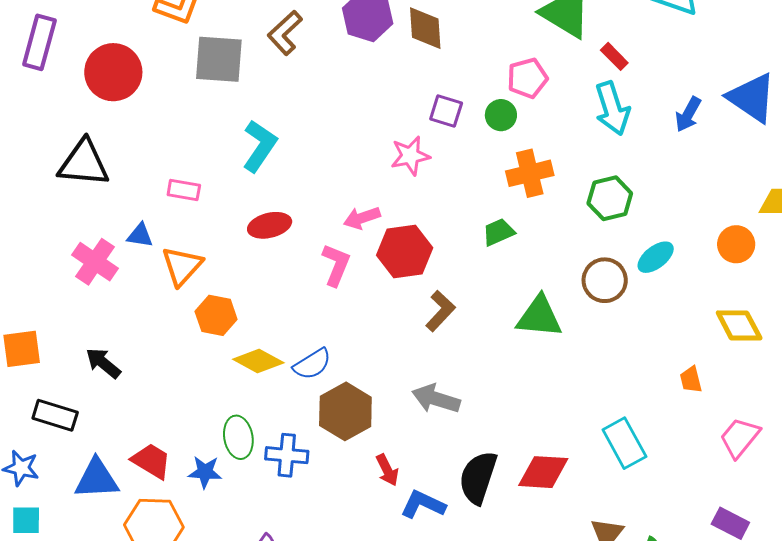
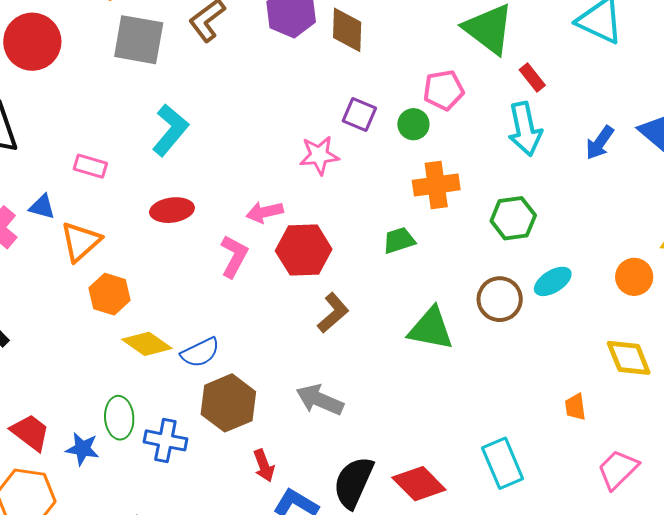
red diamond: (543, 472) -> (419, 484), turned 36

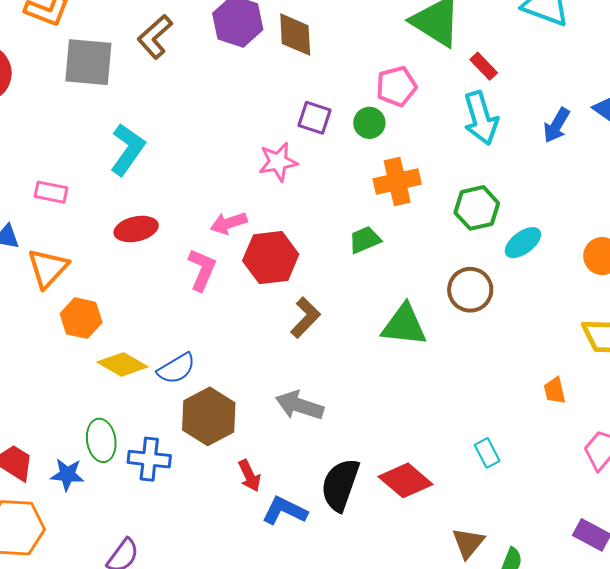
cyan ellipse: (553, 281) -> (523, 243), moved
cyan rectangle: (503, 463) -> (487, 453), size x0.6

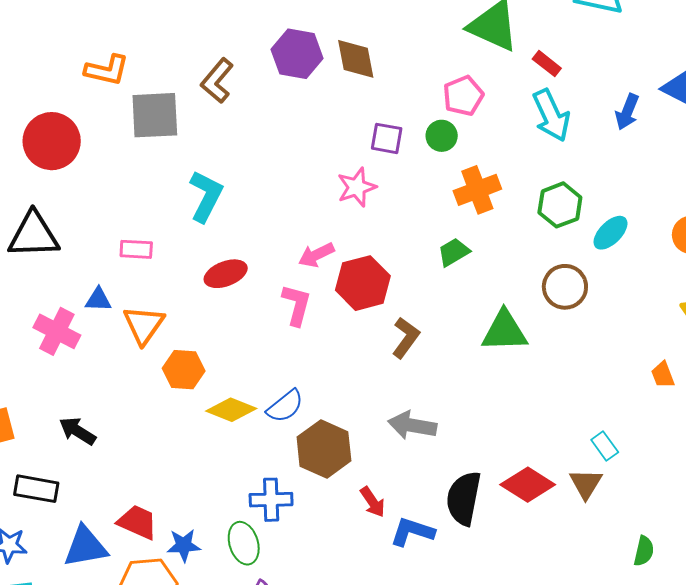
green ellipse: (101, 440) -> (244, 543), moved
blue star: (67, 475) -> (184, 545), moved
brown triangle: (468, 543) -> (586, 484), moved

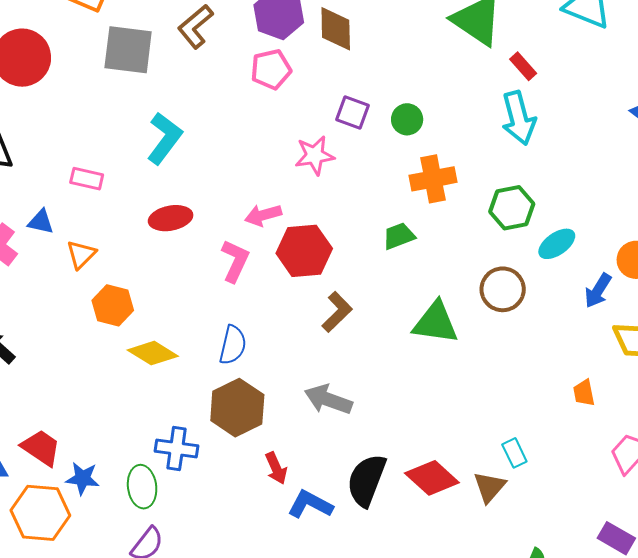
pink pentagon: (463, 96) -> (271, 69), moved
blue arrow: (627, 112) -> (598, 291), moved
orange triangle: (144, 325) -> (81, 254), size x0.7
blue semicircle: (285, 406) -> (233, 345), moved, turned -48

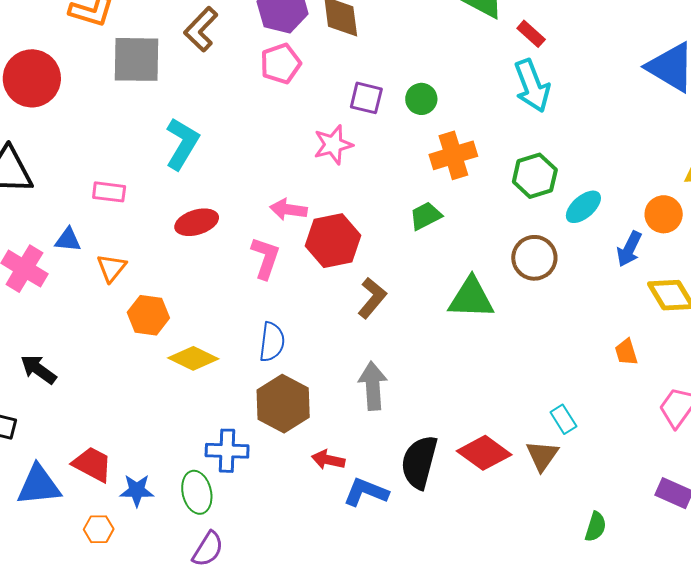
pink arrow: (263, 215) -> (288, 209), turned 30
gray arrow: (328, 400) -> (373, 386), turned 72
red arrow: (276, 468) -> (328, 460), turned 132
orange hexagon: (40, 513) -> (99, 529), size x0.5

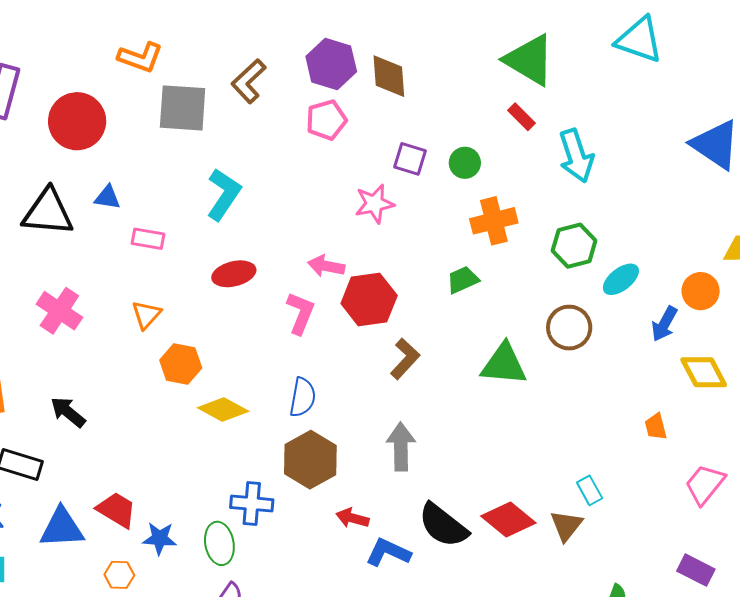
red rectangle: (531, 34) -> (522, 117), moved
blue triangle: (68, 240) -> (107, 197), moved
black semicircle: (419, 462) -> (443, 525), turned -70

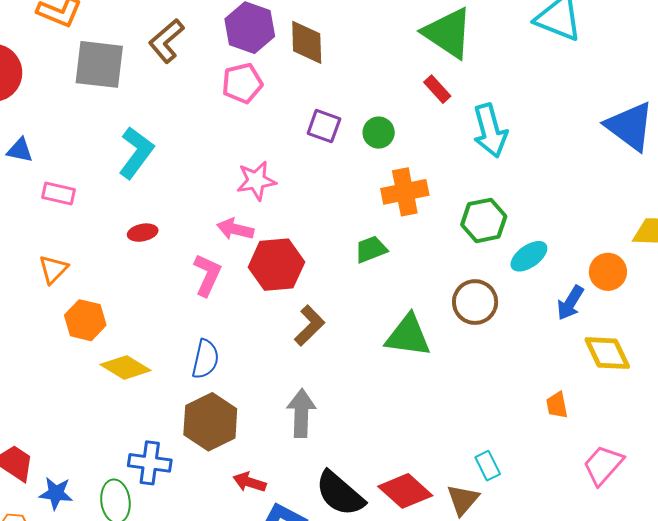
pink star: (374, 204) -> (256, 181), moved
red ellipse: (234, 274) -> (143, 233), size x0.7

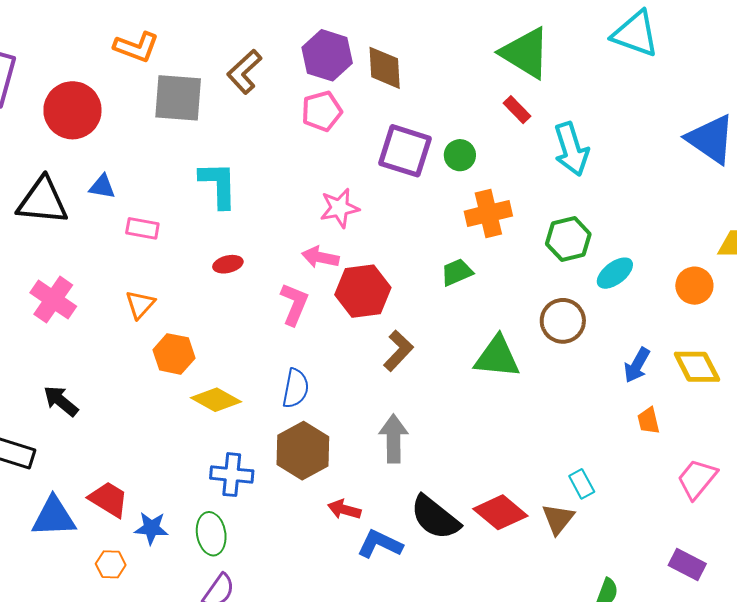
purple square: (324, 126) -> (405, 151), size x1.6
cyan L-shape: (136, 153) -> (218, 185), turned -36
blue arrow: (570, 303) -> (637, 365), moved
blue cross: (150, 463) -> (232, 475), moved

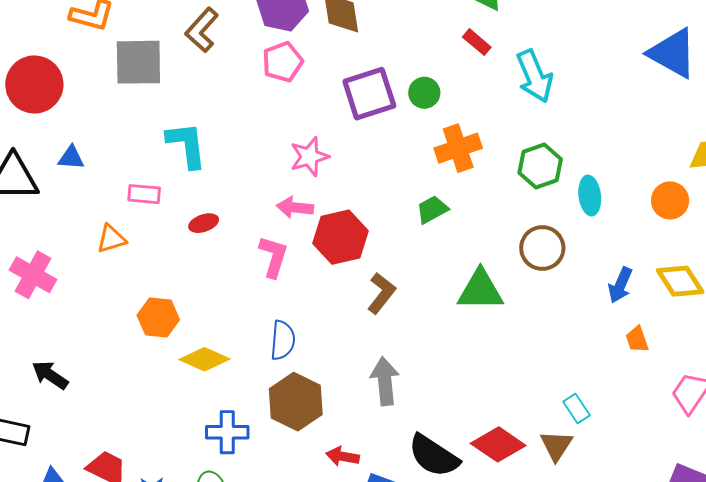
purple square: (405, 151) -> (369, 94), turned -30
pink rectangle: (142, 228) -> (144, 194), moved
cyan ellipse: (615, 273) -> (590, 196), turned -54
orange triangle: (140, 304) -> (111, 239), moved, turned 36

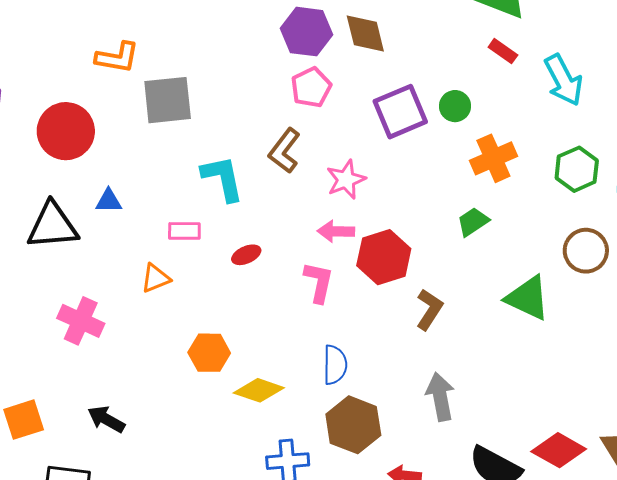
brown L-shape: (202, 30) -> (284, 151), moved
green triangle: (480, 290) -> (528, 298), turned 30

